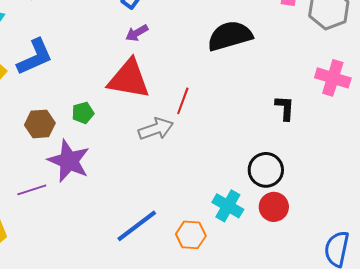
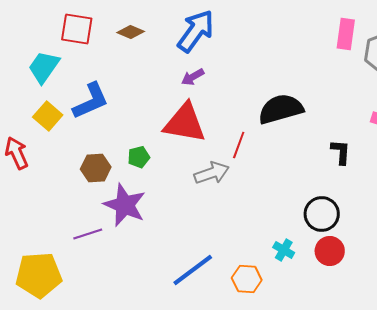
black semicircle: (230, 36) -> (281, 109), moved
cyan cross: (228, 206) -> (284, 250), size x0.7

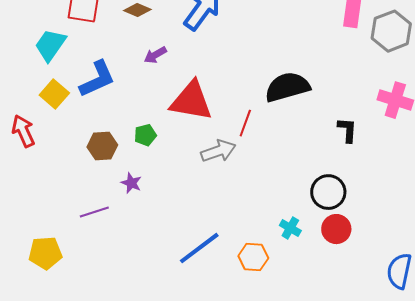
purple arrow: (193, 77) -> (155, 55), moved
purple star: (125, 205) -> (131, 183), size x0.5
yellow pentagon: (39, 275) -> (45, 253), size x0.7

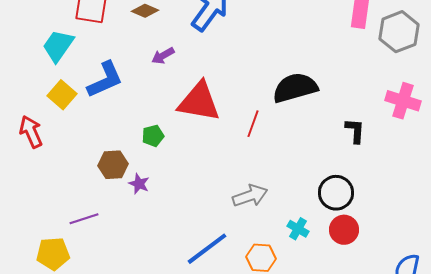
brown hexagon: (102, 146) -> (113, 165), moved
gray arrow: (218, 151) -> (250, 196), moved
purple line: (94, 212) -> (84, 219), moved

